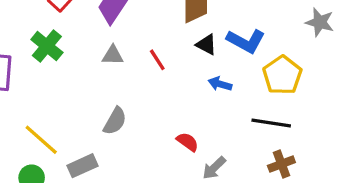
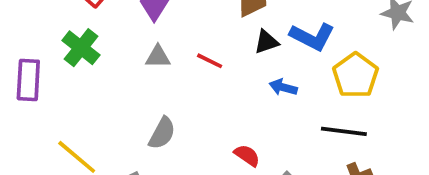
black triangle: (206, 45) -> (266, 42), turned -45
red line: (157, 60) -> (210, 61), turned -30

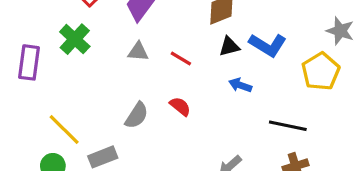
yellow pentagon: (356, 75) -> (321, 71), moved
red semicircle: (247, 155) -> (180, 106), moved

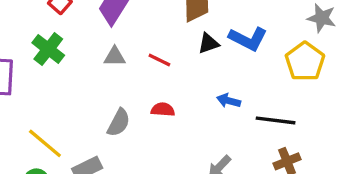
blue arrow: (240, 85) -> (229, 101), moved
red semicircle: (180, 106) -> (163, 110), turned -30

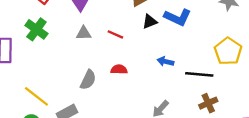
yellow pentagon: (305, 62) -> (228, 51), moved

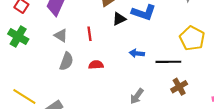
gray triangle: (84, 33) -> (61, 35), turned 40
red line: (115, 34) -> (90, 34), turned 64
gray semicircle: (88, 80) -> (66, 61), moved

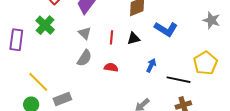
black triangle: (119, 19) -> (133, 38), moved
blue arrow: (137, 53) -> (151, 65), turned 96

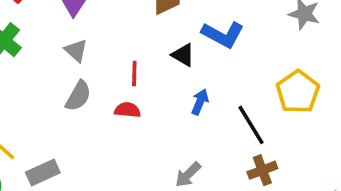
red line: (112, 37) -> (134, 74), moved
black triangle: (133, 38) -> (183, 55), moved, turned 48
black line: (179, 80) -> (251, 125), turned 50

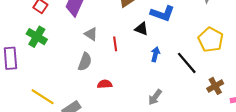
gray triangle: (76, 51) -> (91, 34), moved
red semicircle: (127, 110) -> (105, 84), moved
brown cross: (262, 170) -> (215, 86), moved

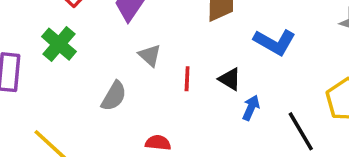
black triangle: (141, 29) -> (230, 79), moved
gray semicircle: (85, 62) -> (114, 96), moved

